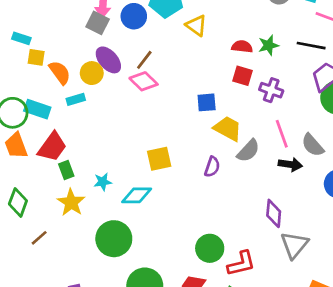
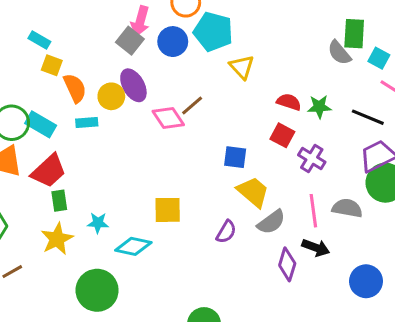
brown line: (144, 60) -> (192, 106), moved
gray semicircle: (313, 145) -> (347, 208), moved, turned 130
purple diamond: (274, 213) -> (287, 264), moved

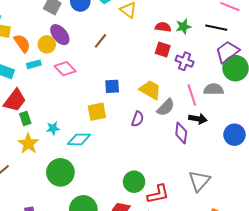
pink diamond: (168, 118) -> (65, 69), moved
blue square: (235, 157) -> (112, 86), moved

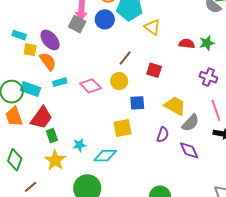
purple ellipse: (60, 35) -> (50, 40), moved
yellow circle: (47, 44) -> (119, 81), moved
red square: (163, 50) -> (154, 70), moved
purple diamond: (181, 133) -> (189, 150), moved, turned -30

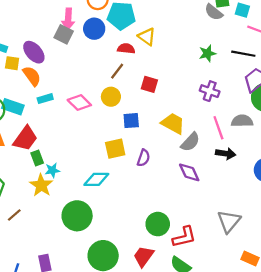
red semicircle: (187, 44) -> (126, 49), moved
purple semicircle: (163, 135) -> (143, 158), moved
cyan star: (79, 145) -> (52, 170), moved

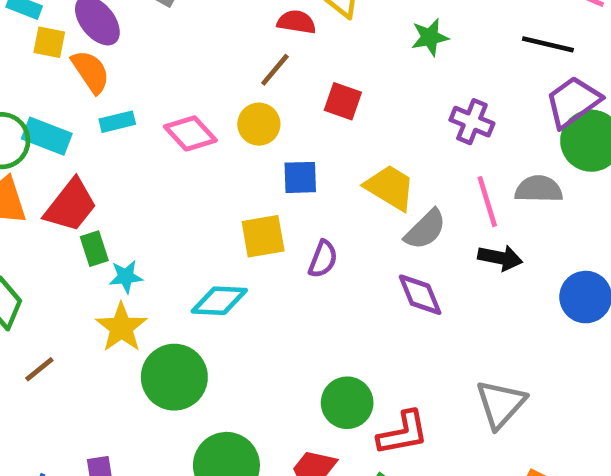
green star: (207, 53) -> (430, 37), moved
yellow star: (41, 185) -> (121, 327), moved

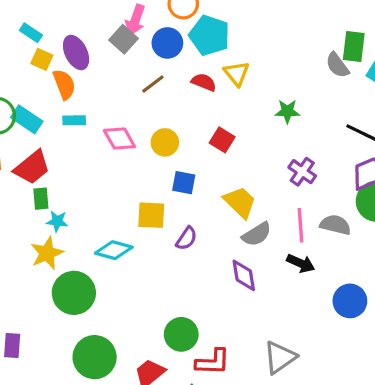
brown line: (275, 70) -> (153, 84), moved

